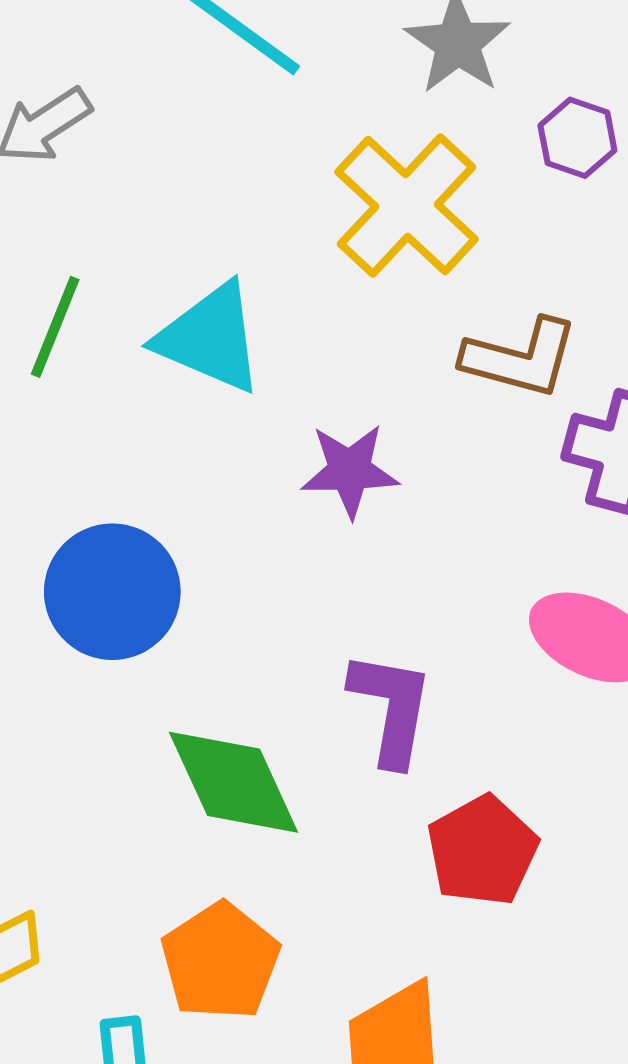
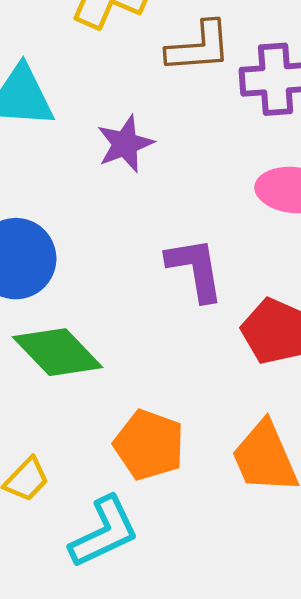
green diamond: (234, 782) -> (58, 352), moved

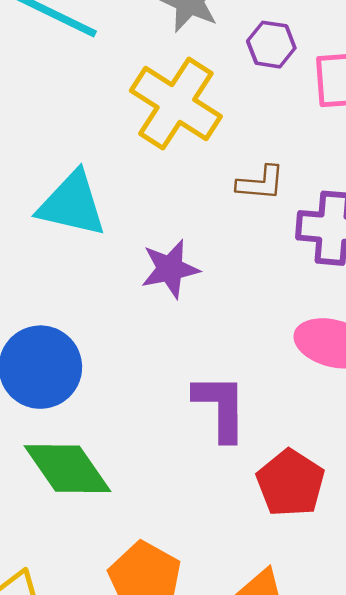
brown L-shape: (199, 47) -> (261, 183), size x0.7

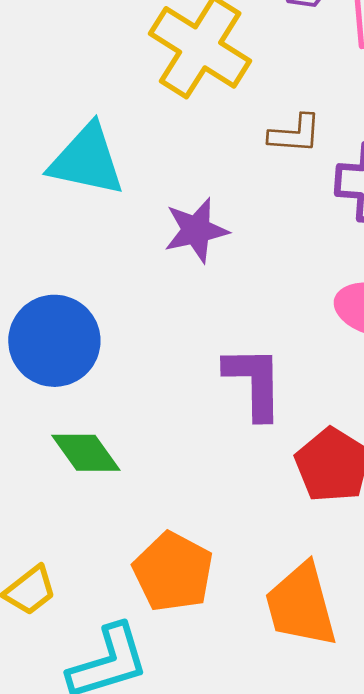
green diamond: (67, 469) -> (86, 453), size x0.7

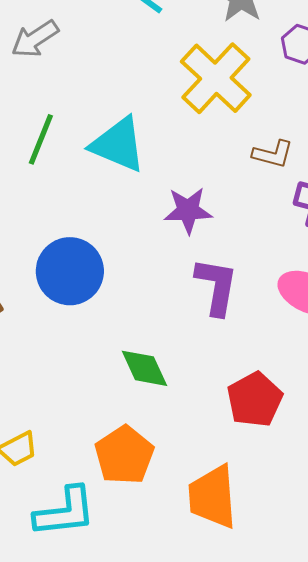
purple L-shape: (254, 382) -> (216, 286), moved
green diamond: (86, 453) -> (144, 368), moved

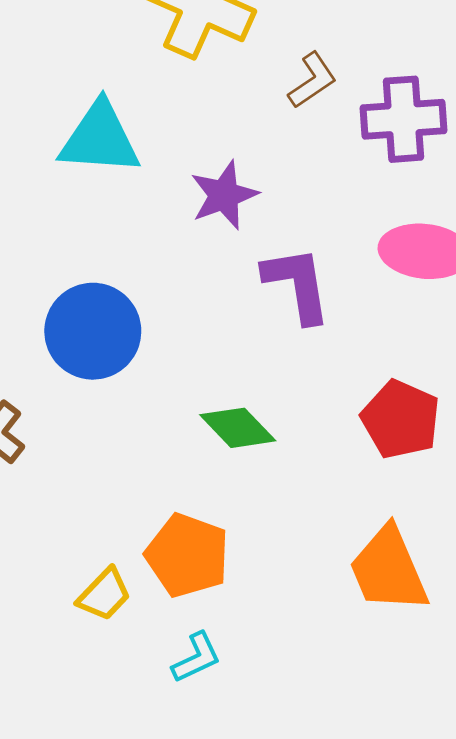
brown L-shape: (273, 154) -> (312, 80), turned -30
orange pentagon: (124, 455) -> (187, 555), moved
cyan L-shape: (65, 512) -> (196, 658), size x0.6

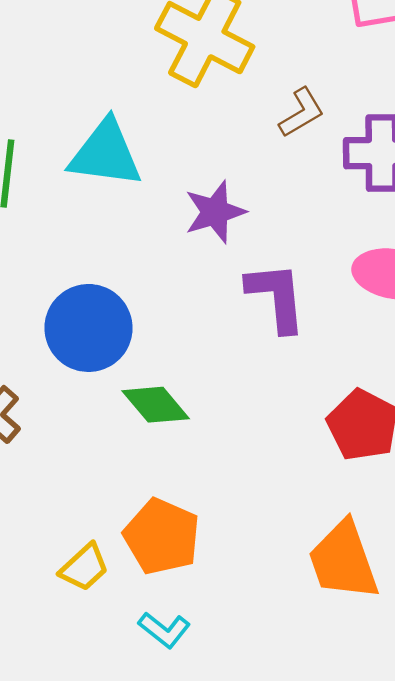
green diamond: (238, 428) -> (156, 405), moved
cyan L-shape: (196, 658) -> (164, 630), turned 60

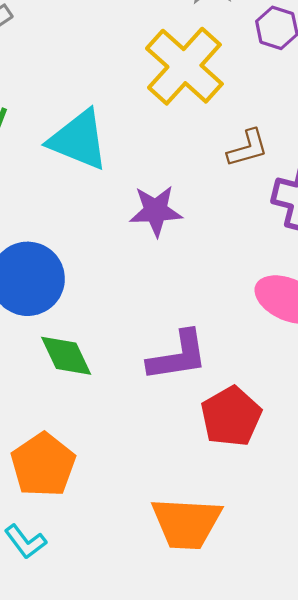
purple L-shape: (276, 297) -> (178, 356), moved, turned 72
orange trapezoid: (343, 561) -> (186, 523), turned -82

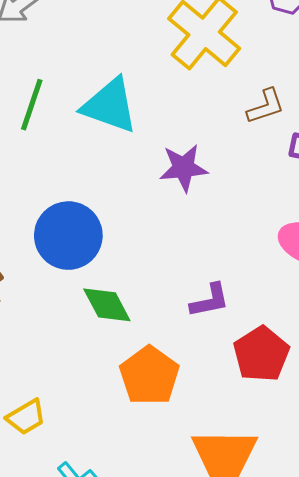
purple L-shape: (178, 356) -> (210, 301), size x0.7
orange pentagon: (43, 465) -> (149, 376), moved

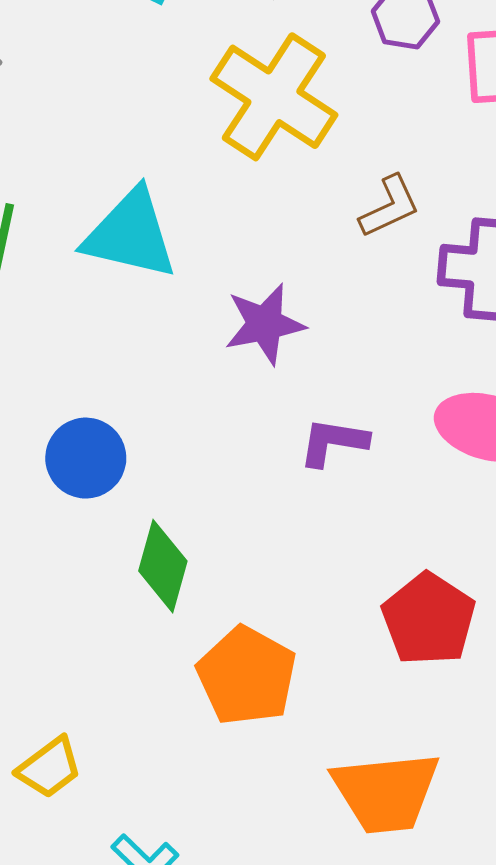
blue circle: (68, 236) -> (86, 458), size x0.7
purple L-shape: (210, 301) -> (333, 442), moved, turned -153
green diamond: (107, 305) -> (163, 566), turned 50

